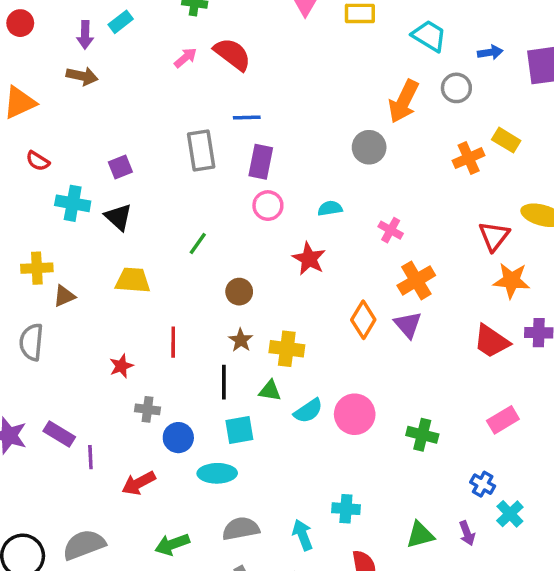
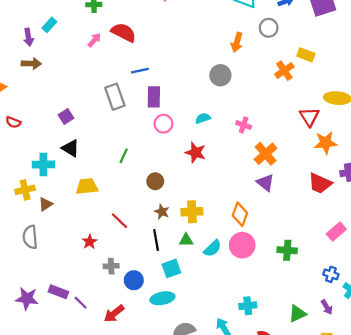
orange arrow: (404, 101) -> (237, 42), size x0.7
cyan cross: (73, 203) -> (43, 165), moved
orange diamond: (363, 320) -> (240, 214), moved
red line: (173, 342) -> (120, 221), turned -36
purple line: (90, 457) -> (81, 303), turned -32

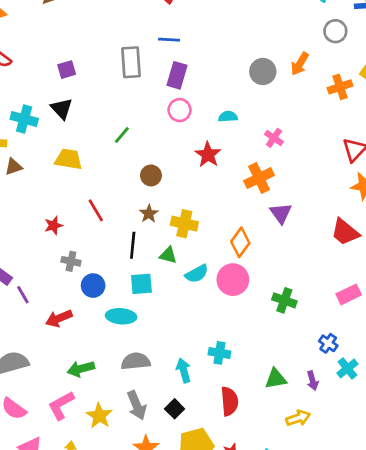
orange arrow: (237, 42) -> (300, 64), moved
orange cross: (266, 154) -> (259, 178), moved

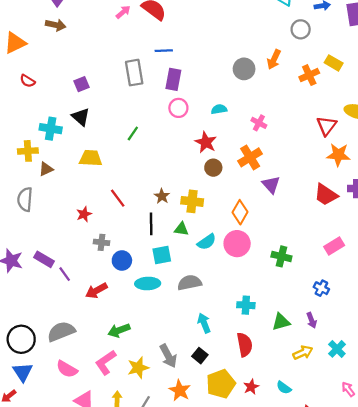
brown circle: (151, 175) -> (213, 168), moved
cyan cross: (219, 353) -> (246, 305), moved
gray semicircle: (136, 361) -> (190, 283), moved
cyan cross: (347, 368) -> (337, 349), moved
yellow star: (99, 416) -> (138, 368), turned 30

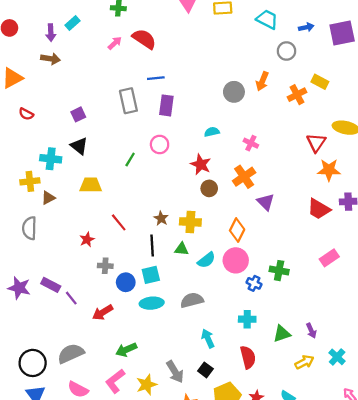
pink circle: (178, 108) -> (160, 144), moved
cyan square: (162, 255) -> (151, 275), moved
blue cross: (321, 288) -> (254, 283), moved

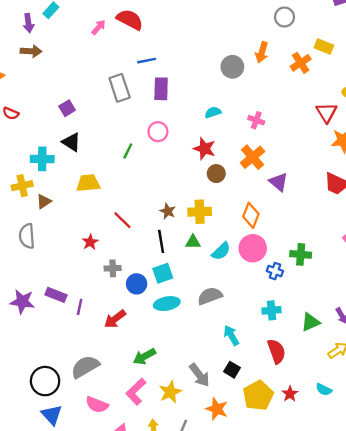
purple line: (71, 298) -> (80, 307), turned 56

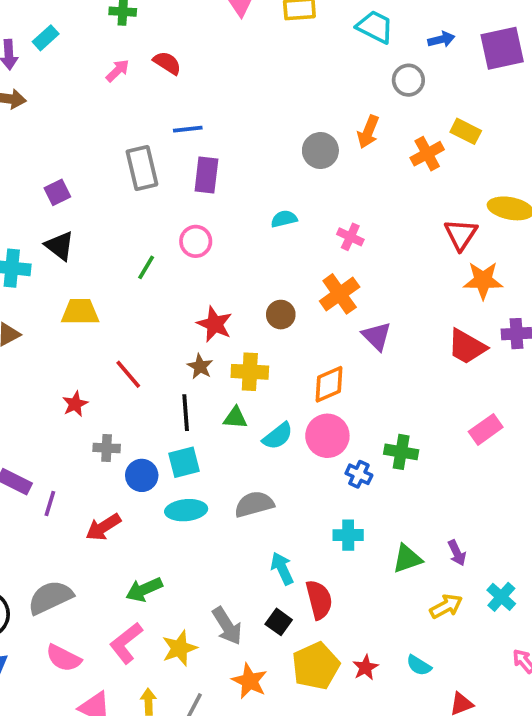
red semicircle: (130, 20) -> (167, 63), size x0.7
red star: (204, 149) -> (215, 324), moved
orange diamond: (251, 215) -> (329, 384), turned 40
red semicircle: (276, 351) -> (319, 600), moved

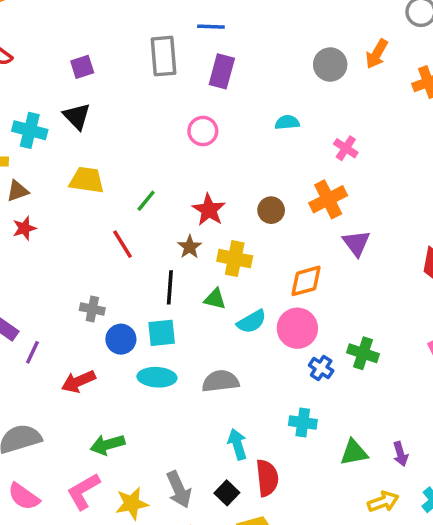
green line: (146, 267) -> (146, 201), moved
red star: (75, 404) -> (24, 228), moved

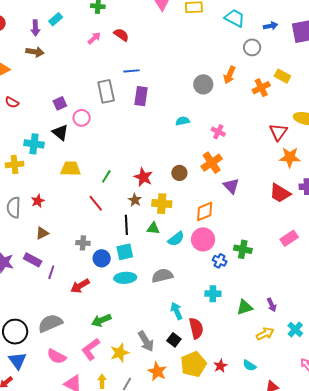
pink circle: (203, 131) -> (82, 118), moved
brown triangle: (18, 191) -> (42, 233), moved

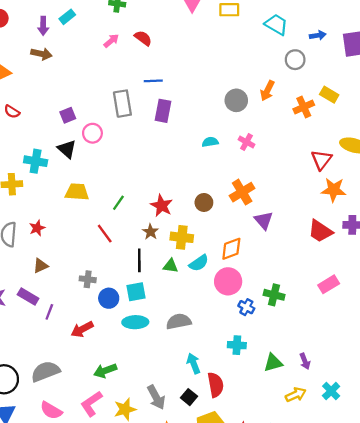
pink cross: (218, 132) -> (246, 142), moved
cyan semicircle: (176, 239) -> (199, 263), moved

